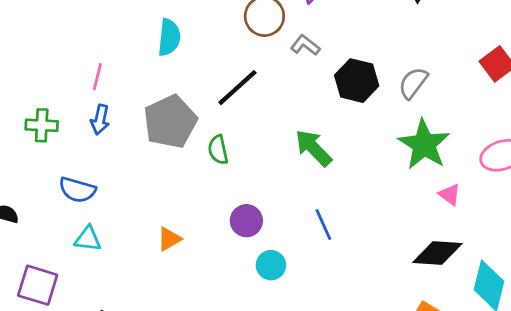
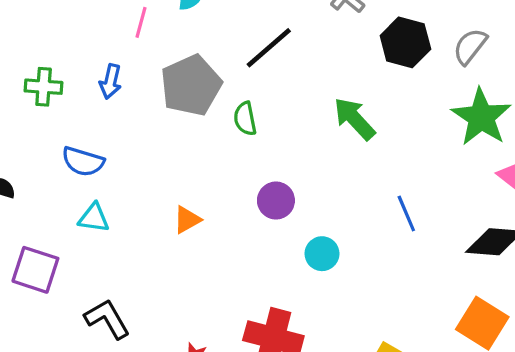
pink line: (97, 77) -> (141, 22), moved
blue line: (323, 225) -> (406, 214), moved
cyan circle: (271, 265) -> (322, 254), moved

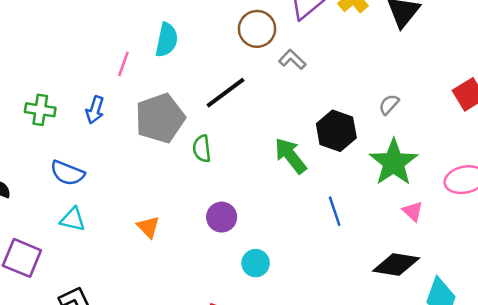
black hexagon: (405, 42) -> (336, 131), moved
gray semicircle: (470, 46) -> (389, 104), size x0.7
blue line: (406, 214) -> (335, 211), moved
orange triangle: (187, 220) -> (148, 227), turned -50

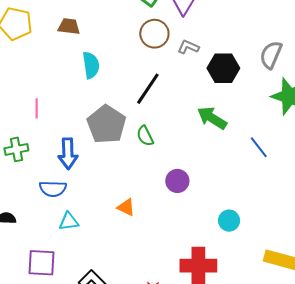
pink line: (123, 64) -> (37, 108), moved
gray semicircle: (389, 104) -> (271, 55), size x1.6
blue arrow: (95, 110) -> (68, 154), moved, size x1.4
black hexagon: (336, 131) -> (223, 68), moved
cyan circle: (256, 263) -> (229, 221), moved

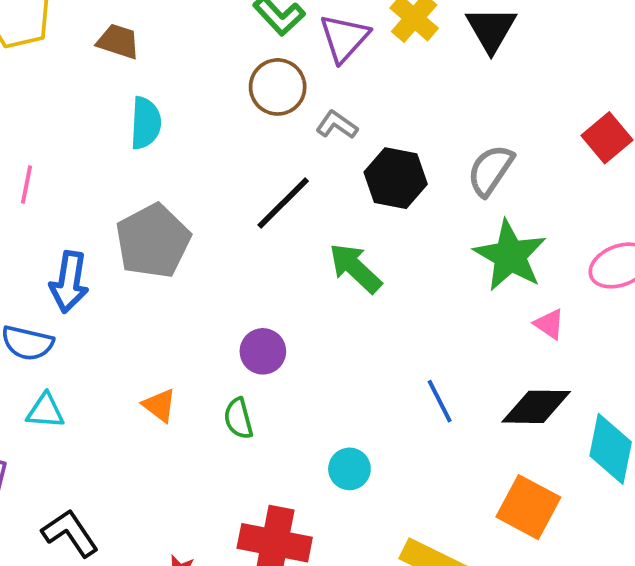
black line: (148, 89) -> (283, 203), moved
green semicircle: (145, 136) -> (238, 418), moved
blue line: (259, 147) -> (440, 401), moved
purple circle: (177, 181) -> (263, 351), moved

